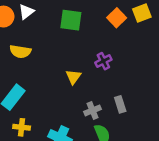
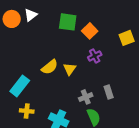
yellow square: (142, 13) -> (127, 38), moved
orange square: (117, 18) -> (90, 31), moved
yellow semicircle: (20, 51) -> (50, 67), moved, turned -48

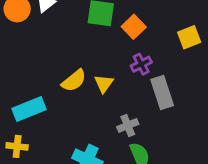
cyan rectangle: (20, 86) -> (29, 109), turned 30
gray rectangle: (109, 92) -> (162, 93), moved, size x1.5
yellow cross: (27, 111) -> (17, 146), moved

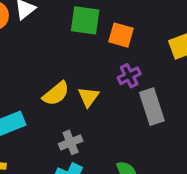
orange square: (134, 27) -> (121, 35), turned -30
gray cross: (128, 125) -> (71, 142), moved

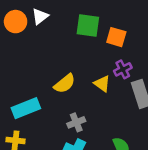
yellow triangle: (88, 97) -> (102, 84), moved, turned -30

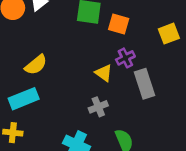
yellow semicircle: (65, 84) -> (36, 65), moved
gray cross: (76, 122) -> (98, 107), moved

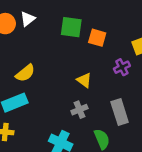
purple cross: (125, 58) -> (122, 67), moved
gray rectangle: (144, 84) -> (120, 112), moved

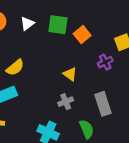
white triangle: (28, 19) -> (27, 24), moved
orange square: (97, 38) -> (82, 35), turned 35

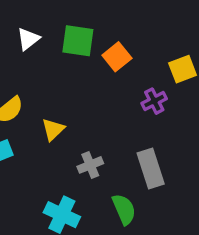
yellow triangle: (70, 74) -> (53, 129), moved, turned 40

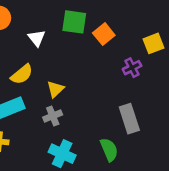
white triangle: (28, 39) -> (37, 38), moved, turned -30
gray cross: (90, 165) -> (53, 116), moved

